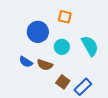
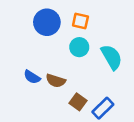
blue circle: (38, 32) -> (47, 22), moved
cyan circle: (62, 47) -> (79, 47), moved

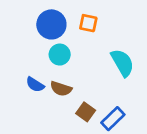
cyan circle: (79, 47) -> (60, 55), moved

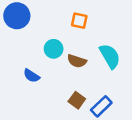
blue circle: (51, 24) -> (17, 16), moved
brown semicircle: (61, 89) -> (77, 61), moved

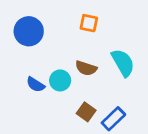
blue circle: (17, 16) -> (29, 31), moved
cyan circle: (54, 49) -> (60, 80), moved

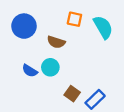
cyan semicircle: (123, 63) -> (103, 27), moved
brown semicircle: (86, 68) -> (56, 42), moved

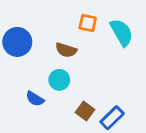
blue circle: (24, 26) -> (17, 42), moved
blue semicircle: (30, 71) -> (35, 99), moved

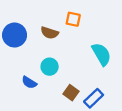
cyan semicircle: (122, 32) -> (101, 54), moved
brown semicircle: (66, 50) -> (50, 33), moved

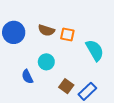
orange square: (73, 19) -> (67, 34), moved
blue semicircle: (29, 82) -> (27, 77), turned 32

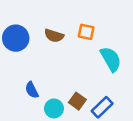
orange square: (67, 34) -> (86, 32), moved
cyan circle: (46, 62) -> (54, 108), moved

